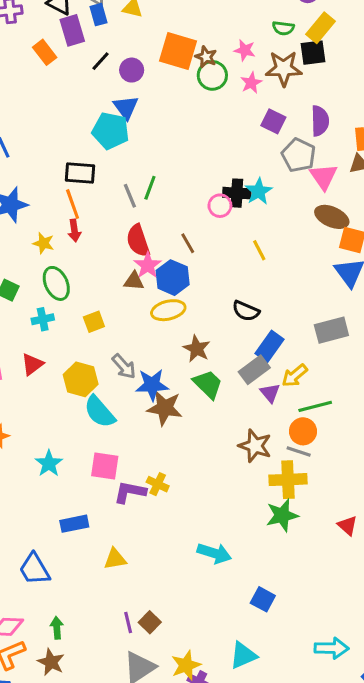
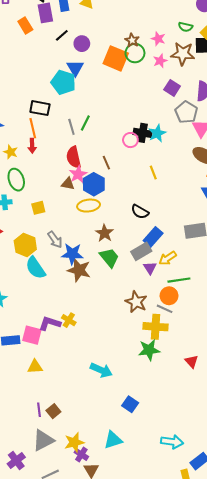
orange square: (178, 51) -> (116, 58), moved
pink square: (105, 466) -> (32, 335), moved

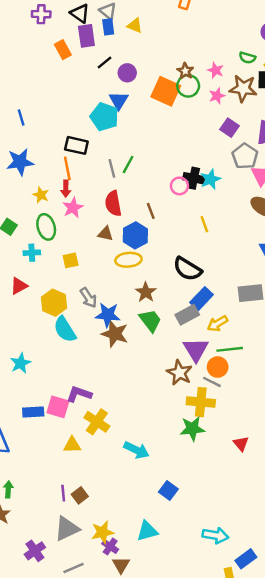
pink star: (78, 174) -> (73, 208), moved
black semicircle: (140, 212) -> (187, 269), size x1.4
purple triangle: (150, 268) -> (196, 350), moved, size x1.6
yellow cross: (69, 320) -> (97, 422), moved, size x1.5
yellow triangle: (35, 367) -> (72, 445), moved

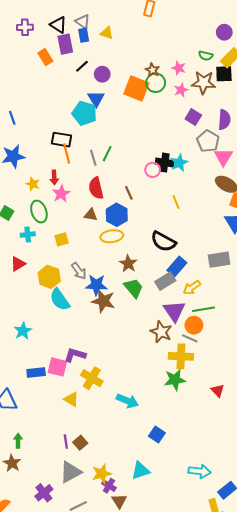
orange line: (67, 168) -> (67, 153), moved
yellow triangle: (72, 445) -> (71, 399), turned 35

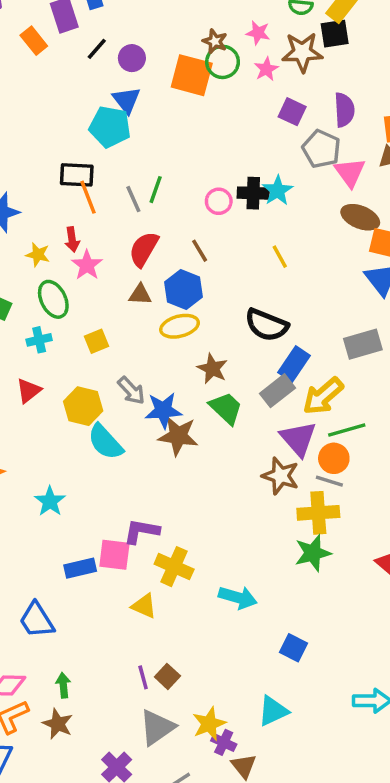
pink circle: (153, 170) -> (219, 201), moved
red semicircle: (96, 188) -> (144, 249), turned 50
yellow arrow: (192, 288) -> (323, 396), size x1.4

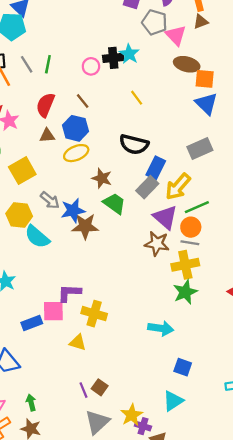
gray line: (133, 199) -> (27, 64), moved
yellow square: (97, 341) -> (22, 171), size x1.6
cyan arrow: (238, 597) -> (161, 328), moved
blue square: (293, 648) -> (183, 367), moved

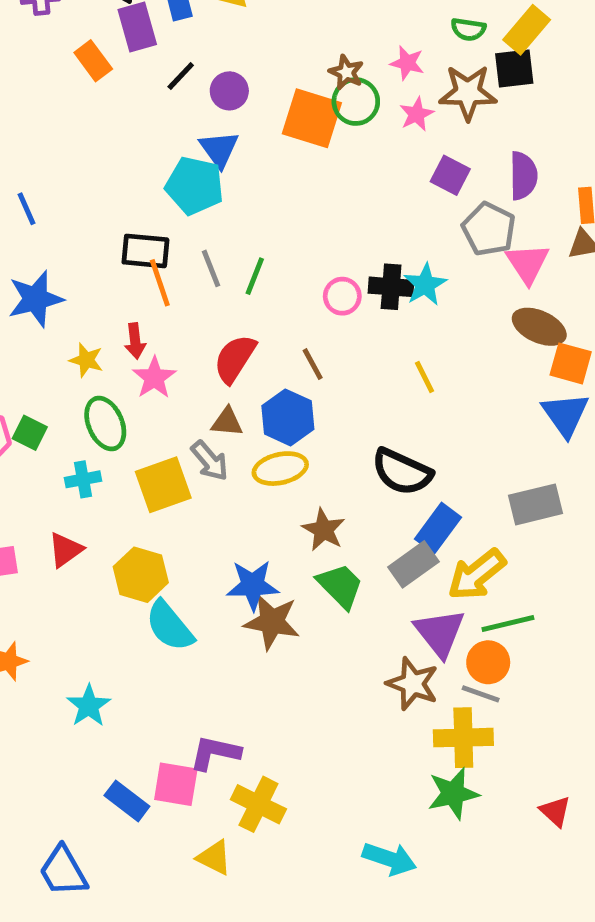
gray arrow: (50, 200) -> (210, 461), moved
blue rectangle: (32, 323) -> (127, 801), turned 48

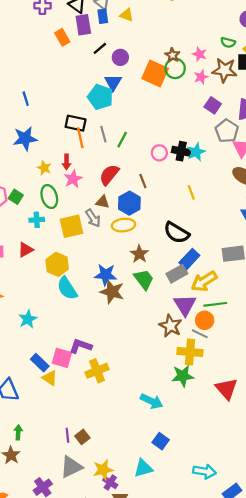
yellow cross: (258, 804) -> (97, 371), turned 35
red triangle: (555, 811) -> (226, 389), size x1.6
yellow triangle: (214, 858) -> (50, 378), moved

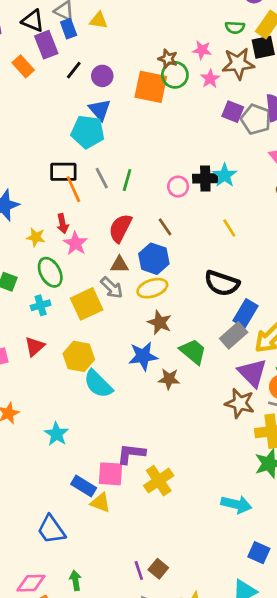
gray pentagon: (227, 131) -> (256, 119), moved
brown star: (139, 254) -> (160, 322), moved
brown star: (112, 292) -> (169, 379), moved, size x0.7

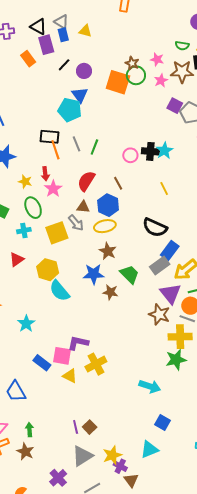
yellow triangle: (101, 503) -> (70, 376), moved

